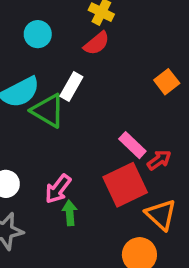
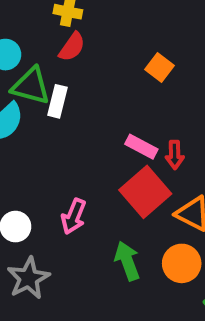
green triangle: (48, 111) -> (31, 86), moved
red arrow: (159, 160) -> (175, 155), turned 140
green arrow: (70, 213) -> (127, 261), moved, size x1.4

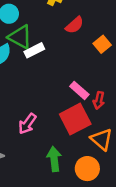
red semicircle: (72, 47) -> (75, 25), moved
white rectangle: (58, 101) -> (34, 50), turned 36

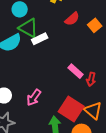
orange square: (102, 44) -> (95, 25), moved
red square: (75, 119) -> (71, 109), moved, turned -30

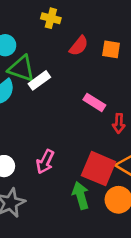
orange square: (95, 25) -> (111, 49), turned -32
pink rectangle: (76, 71) -> (94, 102), moved

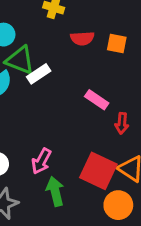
red semicircle: (79, 46) -> (82, 38), turned 45
green arrow: (81, 195) -> (55, 191), moved

